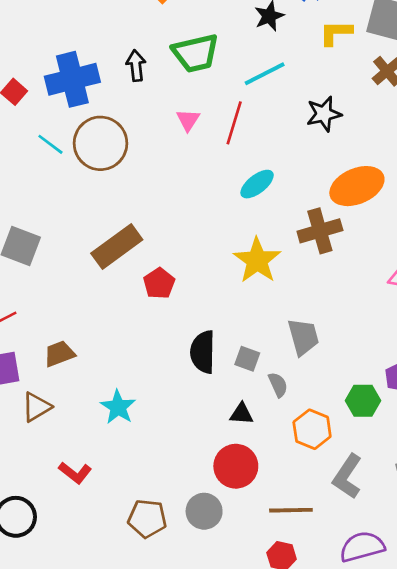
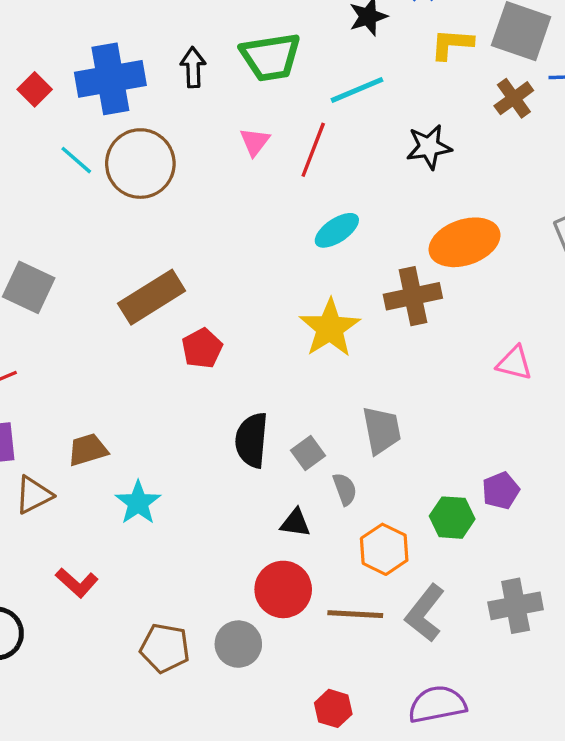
brown trapezoid: (59, 354) -> (88, 450), moved
gray square: (247, 359) -> (308, 453), turned 30
brown line: (291, 510) -> (355, 614), moved

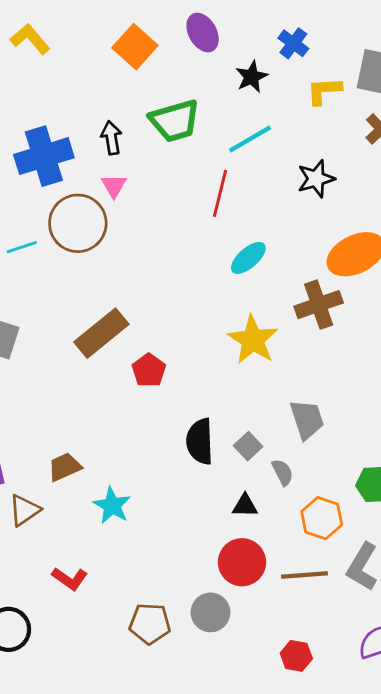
pink triangle: (255, 142) -> (114, 186), moved
cyan line: (76, 160) -> (22, 247), moved, turned -52

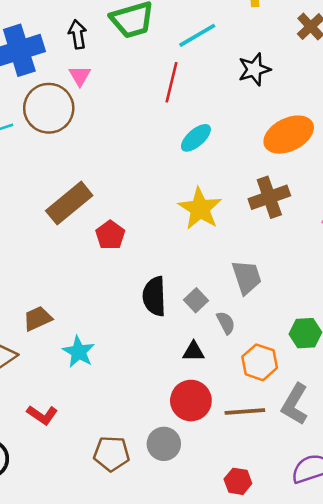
brown cross: (319, 305) -> (269, 197), moved

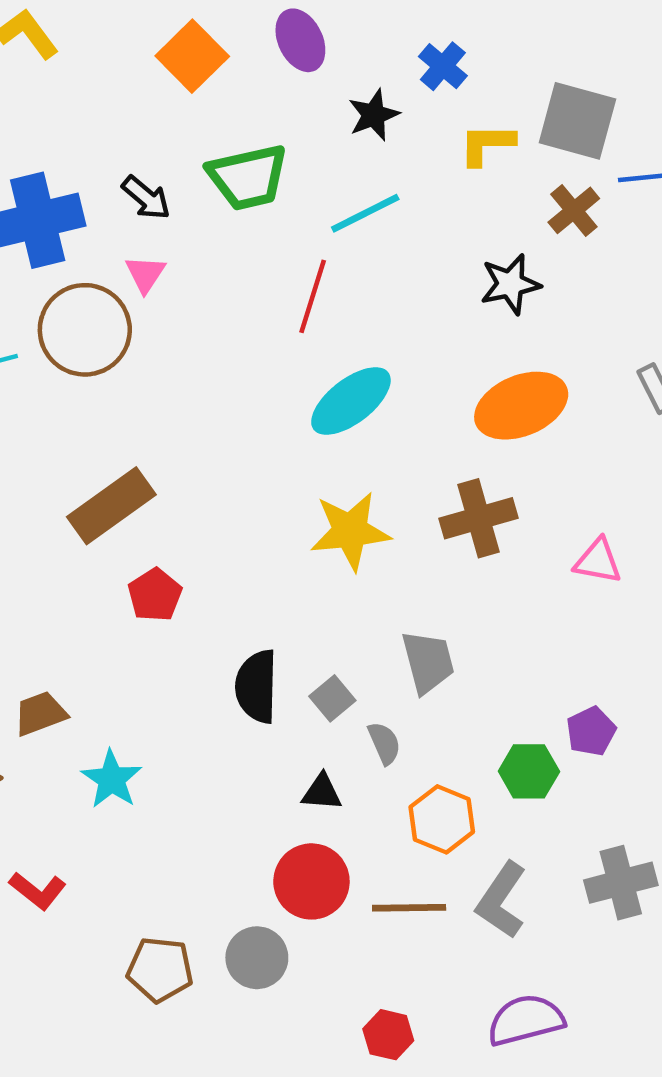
black arrow: (78, 34) -> (146, 198), turned 136
black star: (254, 69) -> (510, 284), moved
cyan ellipse: (196, 138) -> (351, 401), size x1.4
yellow star: (200, 209) -> (350, 531), turned 30
red pentagon: (110, 235) -> (155, 595), moved

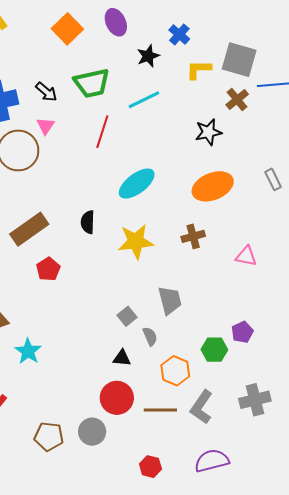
red line: (313, 296) -> (102, 132), moved
brown cross: (479, 518) -> (193, 236), size x0.7
black semicircle: (257, 686) -> (88, 222), moved, size x0.7

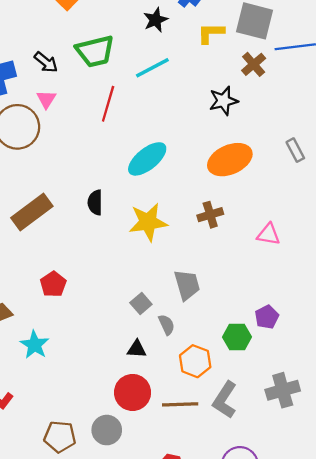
red pentagon: (48, 269) -> (53, 284), moved

